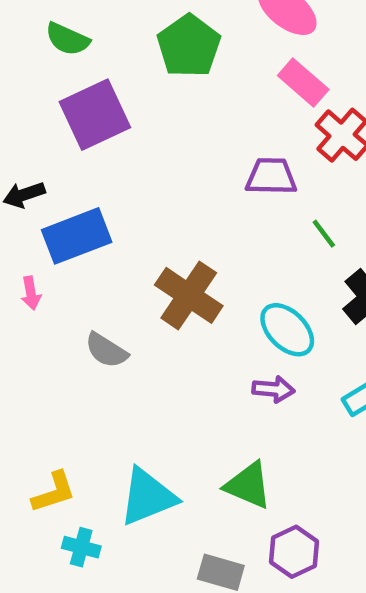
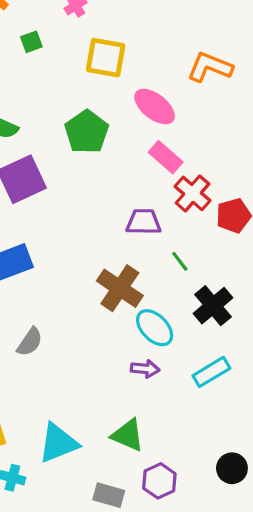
brown cross: (189, 295) -> (120, 288), moved
gray semicircle: (106, 350) -> (30, 342), turned -88

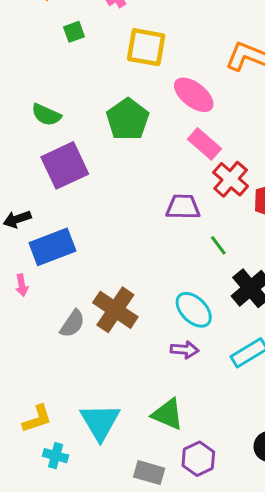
brown cross: (120, 288) -> (115, 310), moved
cyan triangle: (58, 443) -> (100, 422), turned -39

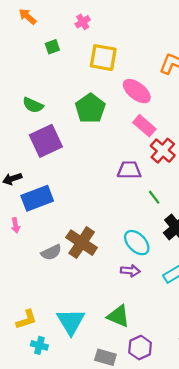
gray semicircle: (72, 324) -> (51, 252), turned 30

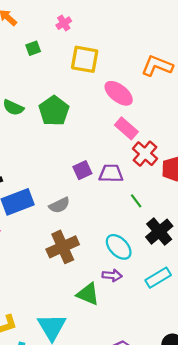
green pentagon: (90, 108) -> (54, 111), moved
purple square: (46, 141) -> (82, 170), moved, size x0.6
brown cross: (82, 243) -> (63, 247), turned 32
gray semicircle: (51, 252) -> (59, 205), moved
green triangle: (118, 316) -> (88, 294), moved

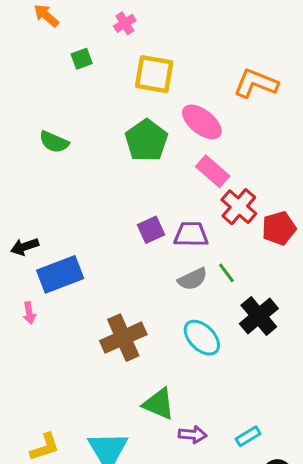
green pentagon: (54, 111) -> (146, 140), moved
gray semicircle: (59, 205) -> (193, 279), moved
purple arrow: (112, 275) -> (193, 435), moved
cyan rectangle: (158, 278) -> (248, 436), moved, size x0.7

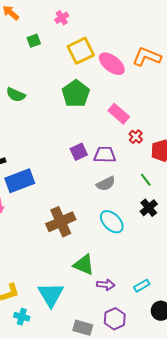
yellow square: (154, 74) -> (81, 51), turned -36
pink ellipse: (202, 122) -> (112, 64), moved
red cross: (239, 207) -> (136, 137), size x0.6
green line: (226, 273) -> (146, 180), moved
black cross: (259, 316) -> (149, 208), size x0.7

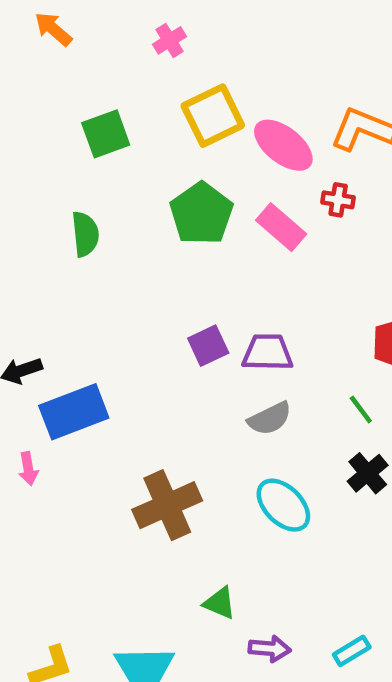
green square: (34, 41) -> (106, 134), moved, size x1.5
green semicircle: (16, 95) -> (85, 234), moved, turned -120
pink rectangle: (119, 114) -> (281, 227), moved
red cross: (136, 137) -> (338, 200), moved, turned -32
green triangle: (84, 265) -> (220, 603), size x0.7

